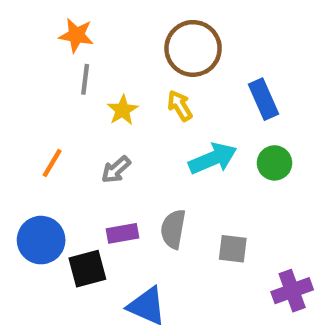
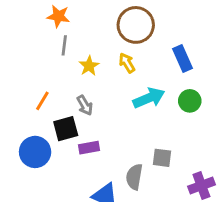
gray arrow: (116, 170) -> (85, 105), turned -78
gray semicircle: (173, 229) -> (134, 177), moved
black square: (87, 269) -> (66, 129), moved

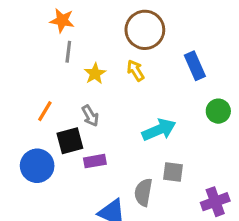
cyan arrow: (149, 98) -> (159, 130), moved
green circle: (190, 101) -> (218, 111), moved

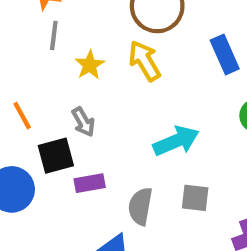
yellow arrow: (136, 70) -> (145, 61), size x1.4
orange line: (45, 111) -> (22, 116), turned -60
gray semicircle: (143, 192) -> (140, 206), moved

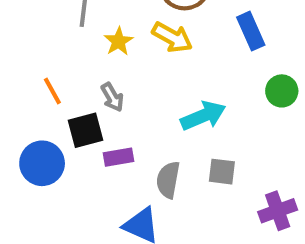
yellow arrow: (145, 61) -> (172, 37), turned 150

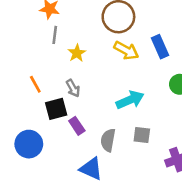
yellow arrow: (172, 37) -> (126, 50), moved
purple rectangle: (119, 157) -> (77, 126), turned 66
blue circle: (42, 163) -> (29, 144), moved

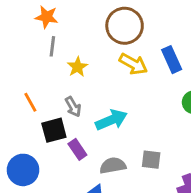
cyan arrow: (130, 100) -> (111, 120), moved
gray semicircle: (108, 140) -> (113, 166), turned 70

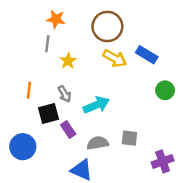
orange star: (47, 17) -> (56, 19), moved
blue rectangle: (172, 60) -> (147, 55), turned -35
orange line: (30, 102) -> (29, 90), turned 35

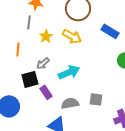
yellow arrow: (115, 58) -> (72, 36), moved
orange line: (29, 90) -> (18, 49), moved
gray arrow: (64, 94) -> (43, 63), turned 80

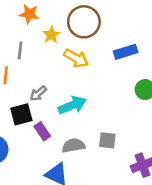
gray line: (29, 22) -> (20, 50), moved
blue rectangle: (110, 31) -> (126, 52), turned -48
yellow star: (46, 36) -> (51, 35), moved

